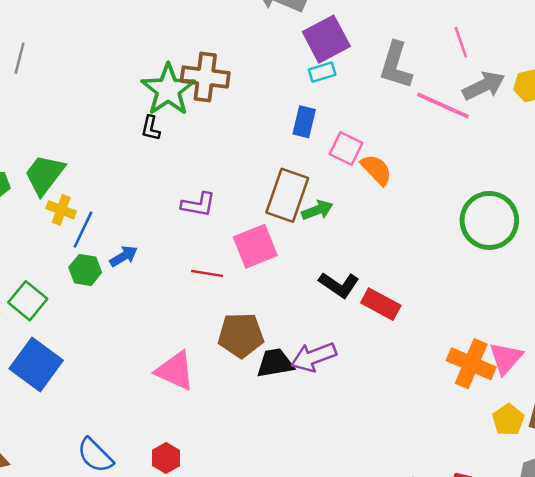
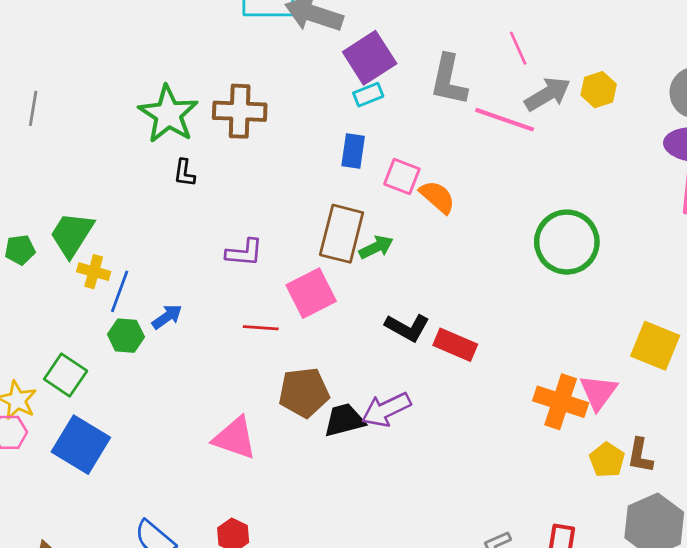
green star: (168, 90) -> (168, 114), moved

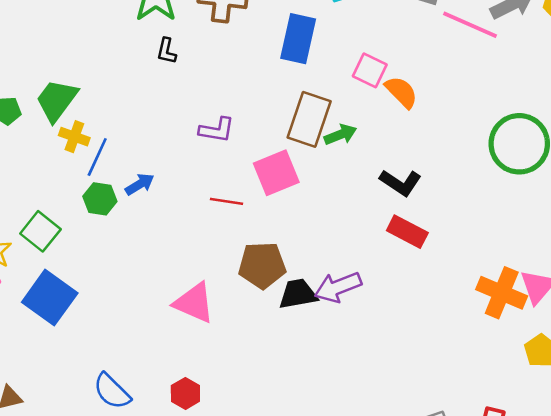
blue rectangle: (353, 151) -> (298, 39), moved, size x1.5
black L-shape: (407, 328) -> (401, 183), moved

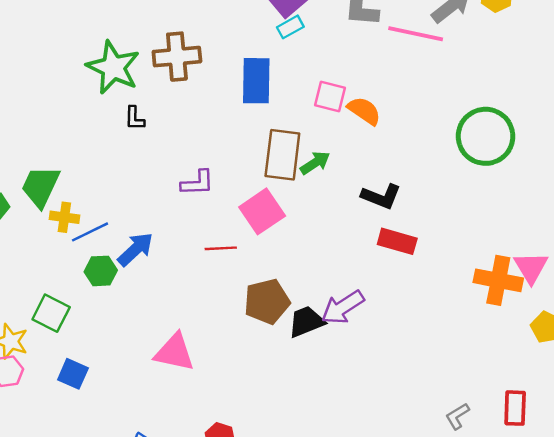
blue line: (97, 157) -> (90, 232), turned 51
blue arrow: (140, 184) -> (135, 249), size x1.4
blue square: (50, 298) -> (73, 374), size x0.6
pink triangle: (194, 303) -> (174, 352), moved

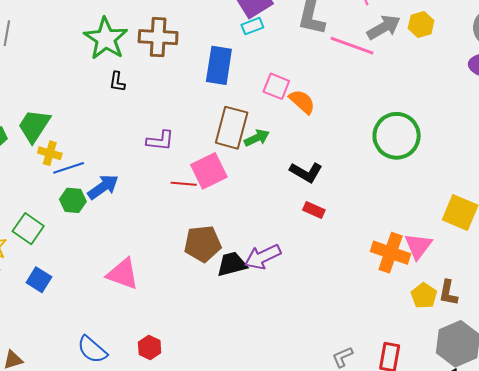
red rectangle: (397, 241) -> (314, 210), size x0.7
red line: (221, 248) -> (184, 184), moved

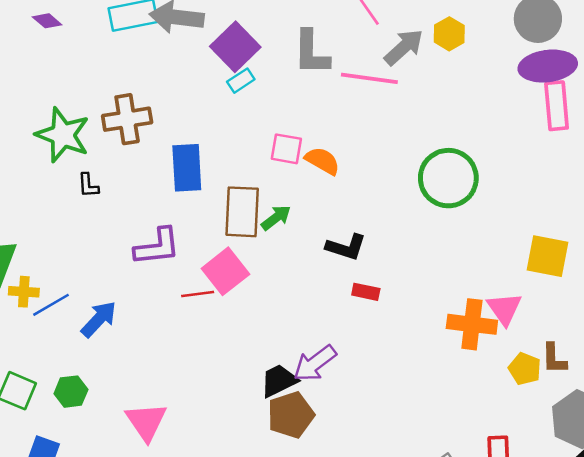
blue rectangle: (219, 65) -> (187, 168), moved
purple L-shape: (160, 141) -> (157, 247), size x1.4
green hexagon: (73, 200) -> (71, 392), moved
brown pentagon: (203, 244) -> (291, 415), moved
pink triangle: (123, 274) -> (146, 422), turned 48

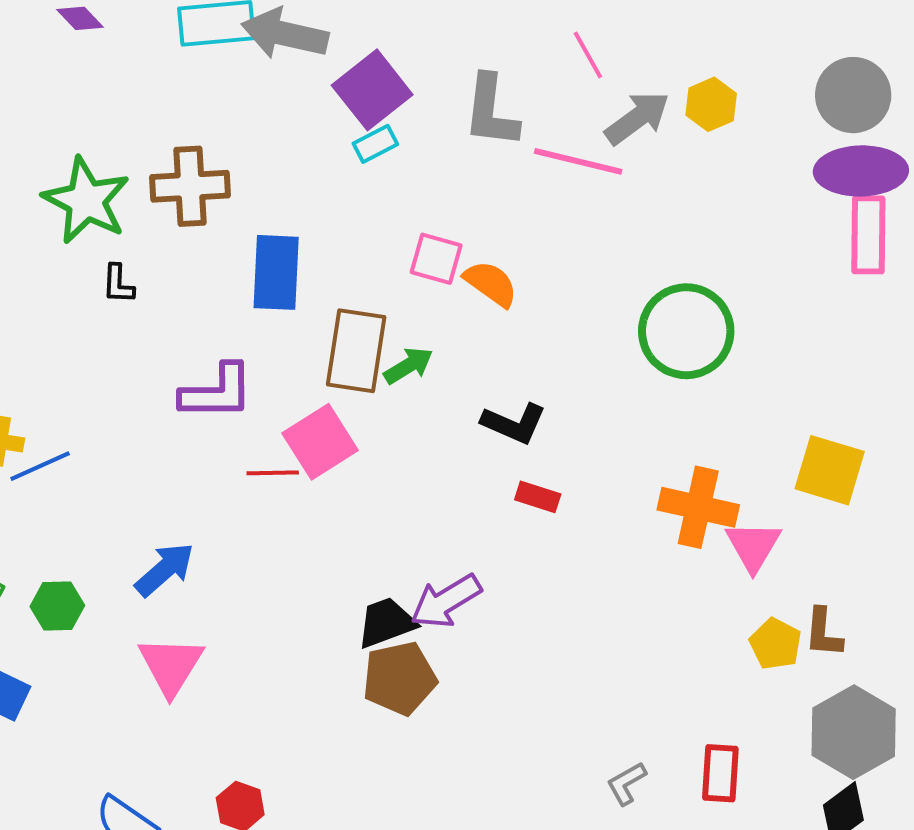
blue arrow: (99, 319) -> (165, 569), moved
orange cross: (472, 324) -> (698, 507), moved

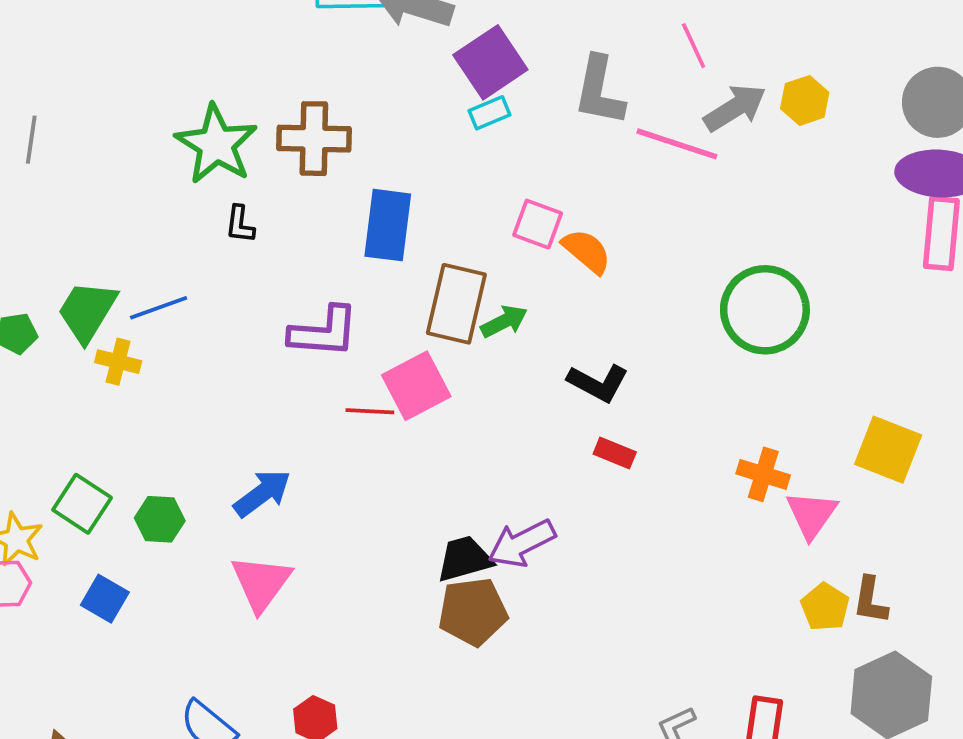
blue line: (40, 466) -> (159, 308), moved
orange cross: (698, 507) -> (763, 474), size x0.7

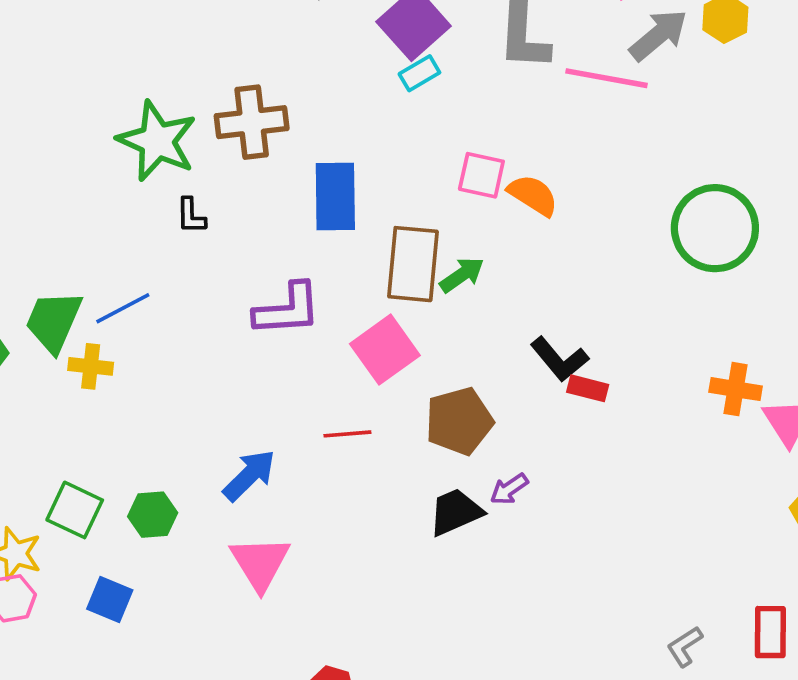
black L-shape: (598, 383) -> (559, 359), moved, turned 30
red line: (370, 411) -> (347, 434), moved
purple arrow: (522, 543) -> (509, 489), size x0.6
brown pentagon: (473, 612) -> (459, 421), moved

